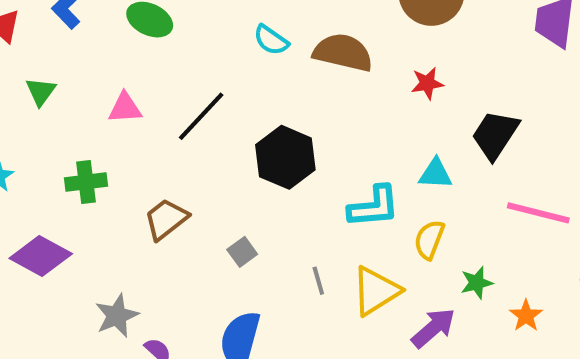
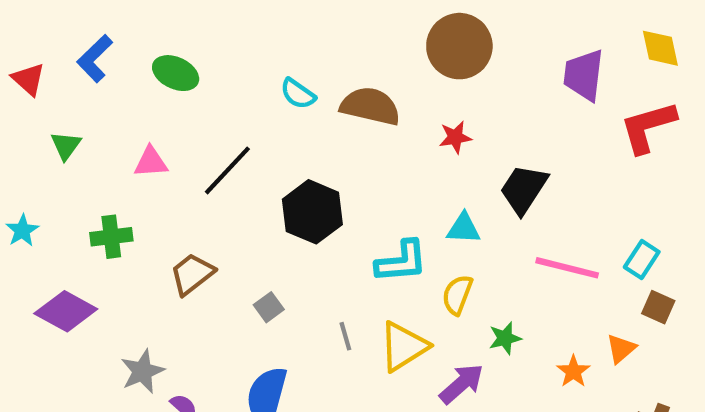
orange star: (526, 316) -> (573, 371), moved

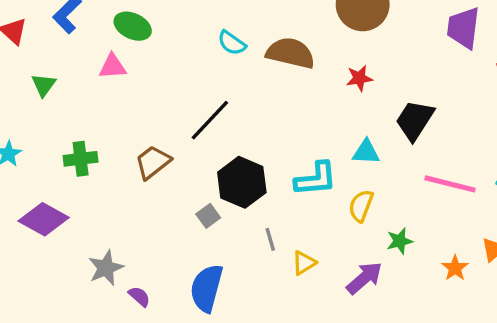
pink triangle: (151, 162) -> (113, 66), moved
black line: (227, 170) -> (210, 120), moved
black hexagon: (312, 212) -> (242, 182), moved
brown trapezoid: (192, 274) -> (153, 162), moved
yellow triangle: (403, 347) -> (304, 263), moved, size x0.6

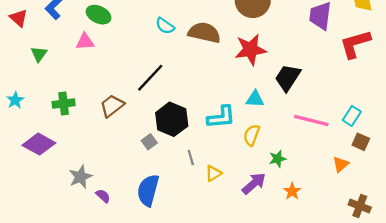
red star: (359, 78) -> (250, 50), size x1.8
orange star: (455, 268) -> (292, 191), moved

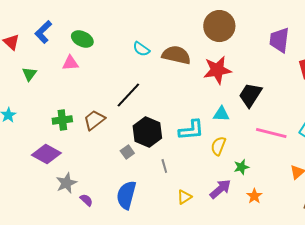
green cross: (64, 104) -> (62, 120), moved
purple diamond: (39, 144) -> (46, 154), moved
yellow triangle: (213, 173) -> (184, 197), moved

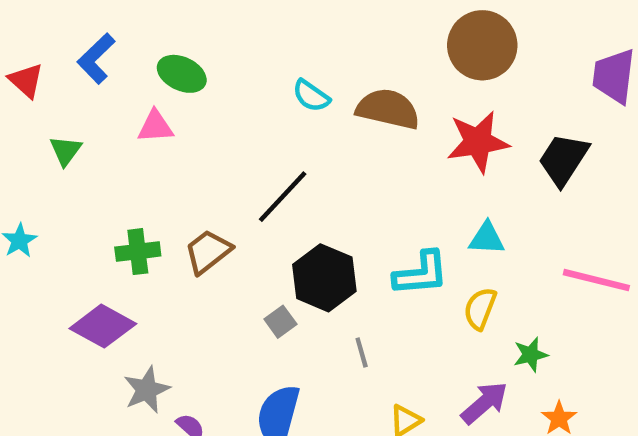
black trapezoid: (250, 95) -> (563, 159), moved

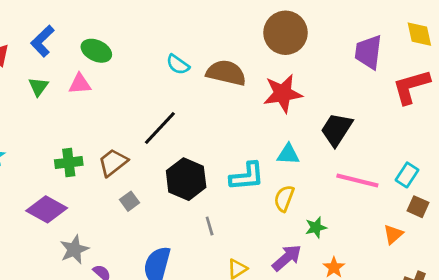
green triangle: (65, 151) -> (38, 87), moved
black trapezoid: (563, 159) -> (337, 129), moved
gray square: (280, 322) -> (129, 201), moved

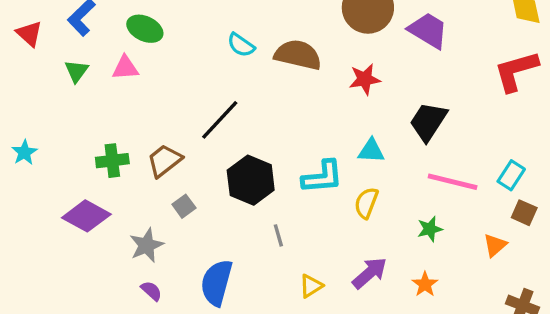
purple trapezoid: (368, 52) -> (428, 30), moved, turned 114
red star: (283, 93) -> (365, 79), size x0.7
green star: (316, 227) -> (430, 229), moved
gray star: (74, 249) -> (147, 245), moved

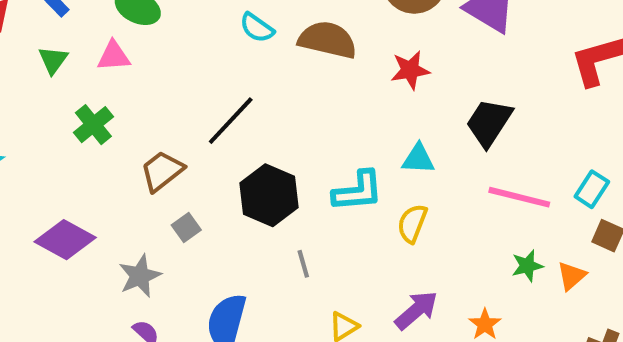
green cross: (112, 161) -> (93, 125), moved, turned -32
green star: (430, 229) -> (527, 266), moved

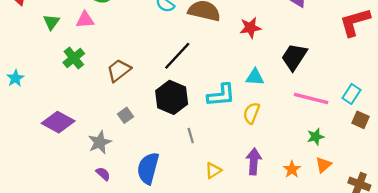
black line: (231, 121) -> (177, 56), moved
brown trapezoid: (162, 171) -> (119, 70), moved
orange triangle: (572, 276) -> (323, 165), moved
purple arrow: (416, 310) -> (254, 161), turned -45

